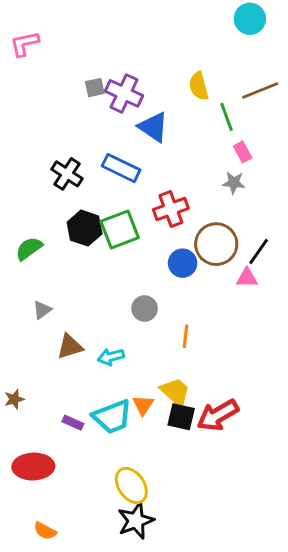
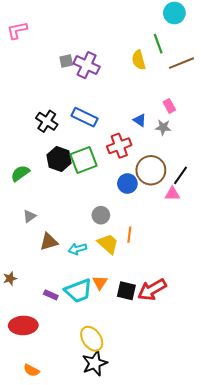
green line: (226, 117) -> (158, 44), moved
blue triangle: (153, 127) -> (140, 120), moved, size x0.6
yellow trapezoid: (175, 392) -> (108, 244), moved

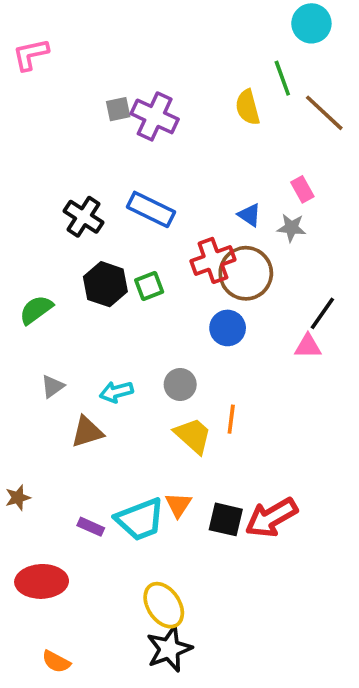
brown line: (182, 63) -> (324, 113), turned 65
green square: (84, 160) -> (149, 286), size x0.6
brown circle: (151, 170) -> (246, 273), moved
cyan arrow: (77, 249) -> (116, 392), moved

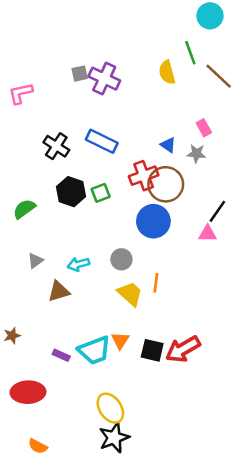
pink L-shape: (31, 54) -> (21, 93), moved
blue circle: (228, 328) -> (153, 221), size x1.4

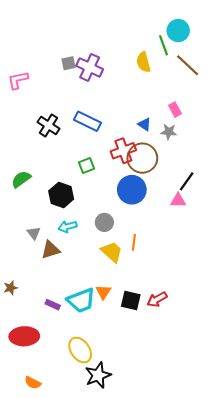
cyan circle: (210, 16) -> (178, 31), moved
black hexagon: (71, 192) -> (61, 195), moved
gray triangle: (35, 261) -> (34, 233), moved, turned -32
red arrow: (183, 349) -> (157, 299), size x0.7
yellow ellipse: (110, 408) -> (80, 350), moved

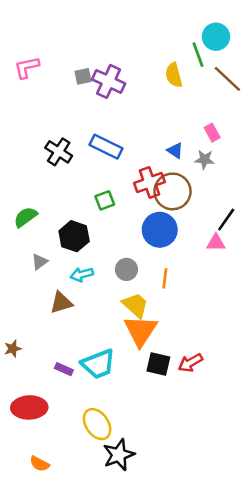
pink L-shape: (18, 80) -> (27, 67), moved
gray triangle: (34, 233) -> (40, 262), moved, turned 32
orange line: (134, 242) -> (165, 278), moved
orange triangle: (103, 292) -> (141, 331), moved, size x1.8

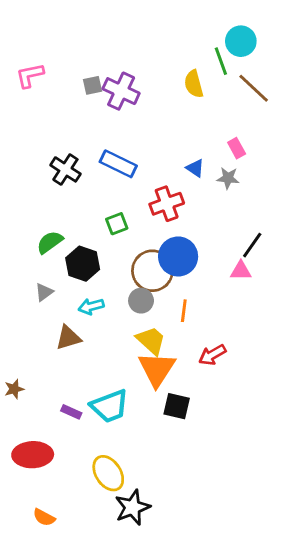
brown circle: (172, 191) -> (152, 271), moved
green semicircle: (25, 217) -> (50, 242), moved
red arrow: (190, 363) -> (212, 355), moved

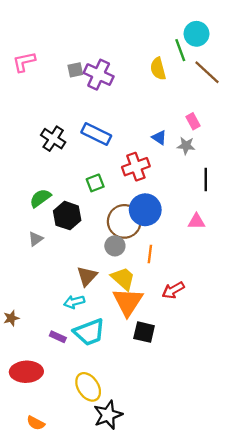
black line: (252, 245) -> (206, 179), moved, turned -35
cyan arrow: (91, 306) -> (74, 302), moved
brown triangle: (68, 338) -> (87, 276), moved, turned -30

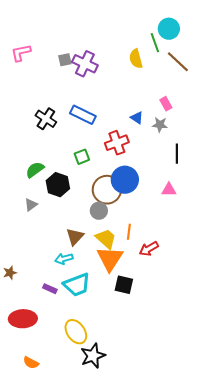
orange line: (150, 254) -> (129, 232), moved

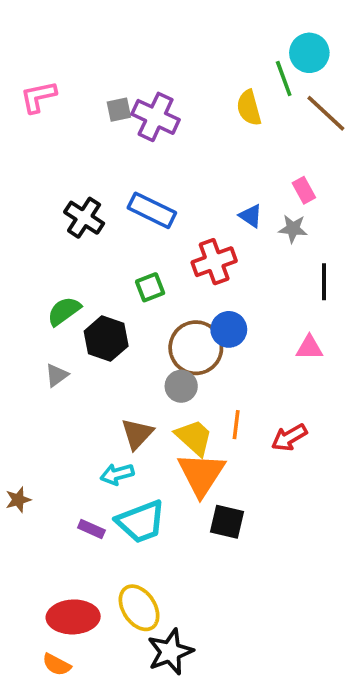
blue circle: (125, 180) -> (229, 329), size x0.7
red arrow: (149, 249) -> (289, 437), moved
red ellipse: (23, 319) -> (73, 617), moved

